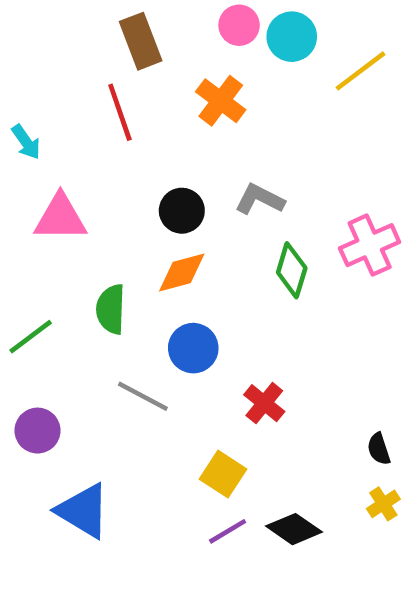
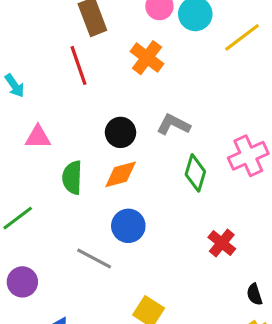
pink triangle: (60, 218) -> (38, 137), size x0.7
green semicircle: (111, 309) -> (72, 178), moved
red cross: (264, 403) -> (222, 243), moved

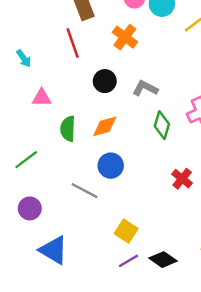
black circle: (121, 132) -> (105, 81), moved

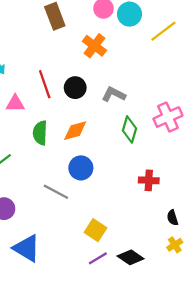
red line: (73, 43) -> (45, 84), moved
red cross: (182, 179) -> (149, 180), turned -36

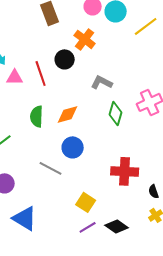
black circle: (75, 88) -> (65, 59), moved
pink triangle: (15, 103) -> (15, 77), moved
red cross: (149, 180) -> (125, 171), moved, size x1.5

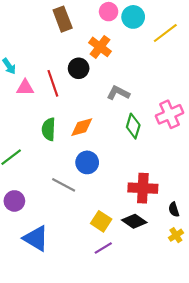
black diamond: (117, 226) -> (134, 221), moved

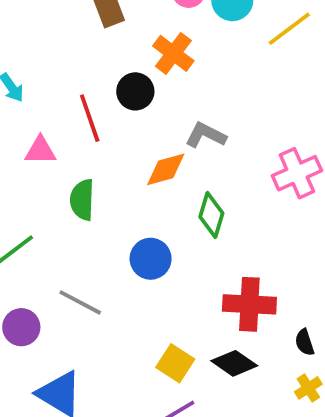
pink triangle: (25, 88) -> (40, 150), moved
green diamond: (133, 126) -> (211, 215), moved
orange diamond: (82, 127) -> (166, 169), moved
gray line: (64, 185) -> (80, 302), moved

